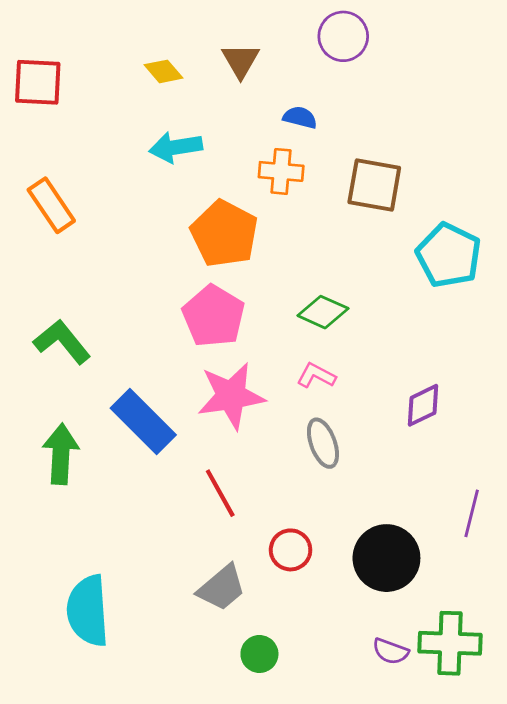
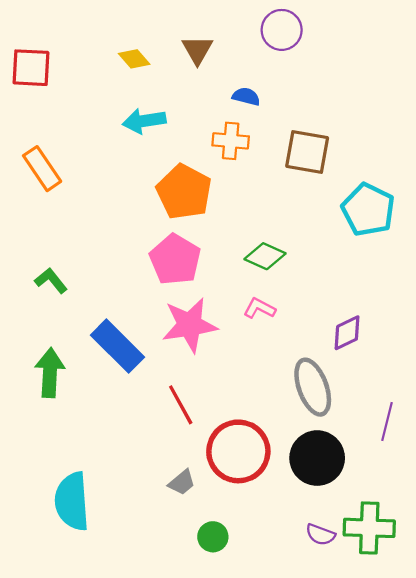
green L-shape: (62, 342) -> (51, 281), size x0.7
gray ellipse: (323, 443) -> (313, 387), moved, size x1.4
red circle: (291, 550) -> (238, 451), size x1.8
gray trapezoid: (222, 588) -> (182, 482), size x0.7

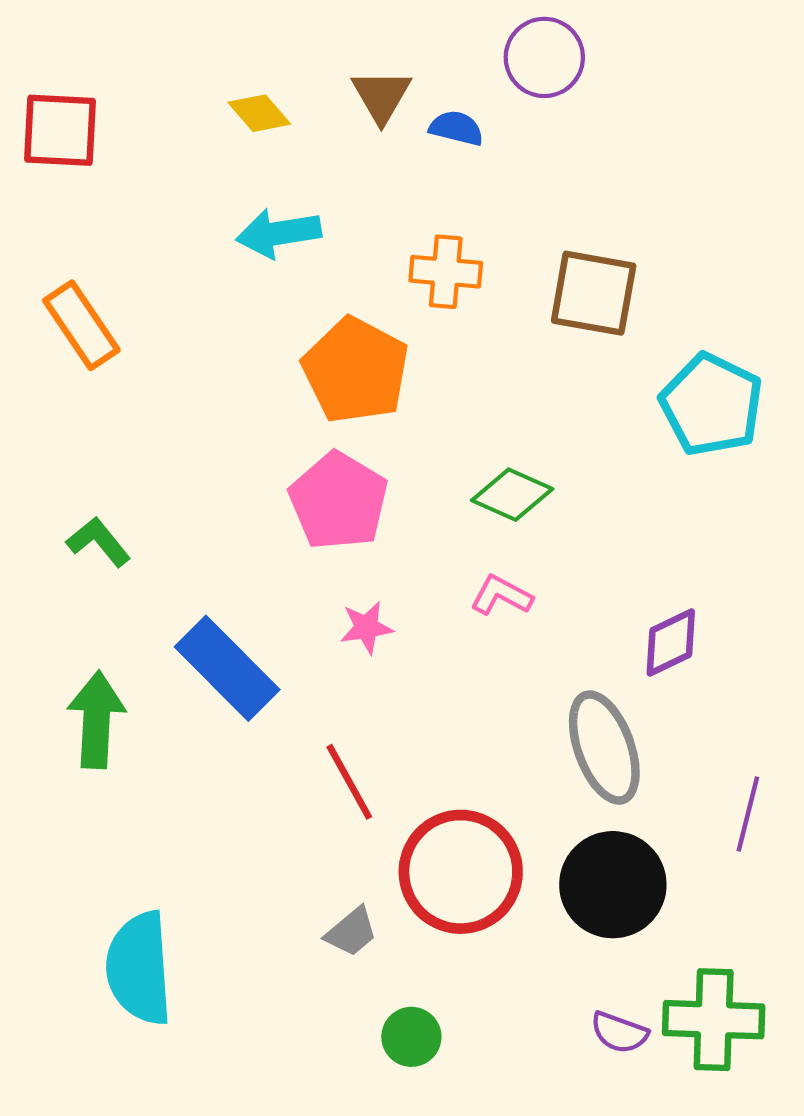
blue semicircle: (246, 96) -> (456, 128), moved
pink star: (190, 325) -> (366, 628), size x0.5

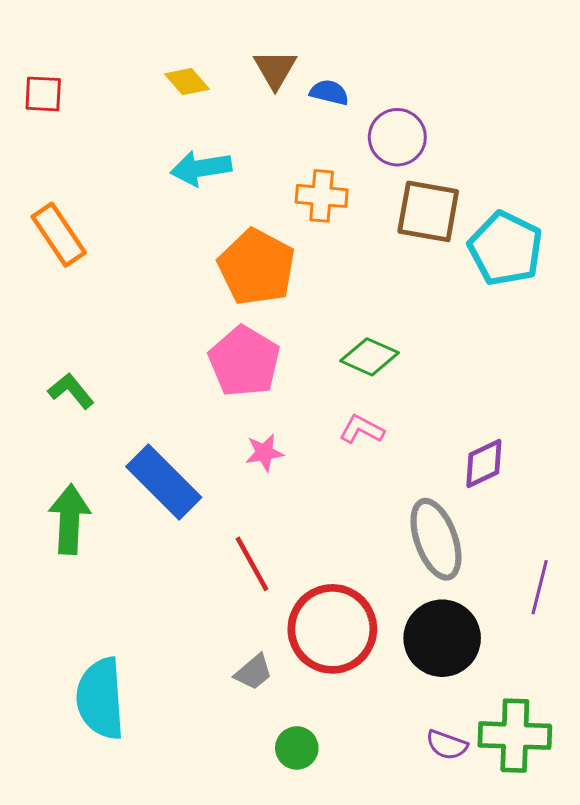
purple circle: (544, 57) -> (397, 137), moved
red square: (60, 130) -> (43, 94), size x0.7
cyan pentagon: (711, 405) -> (506, 249), moved

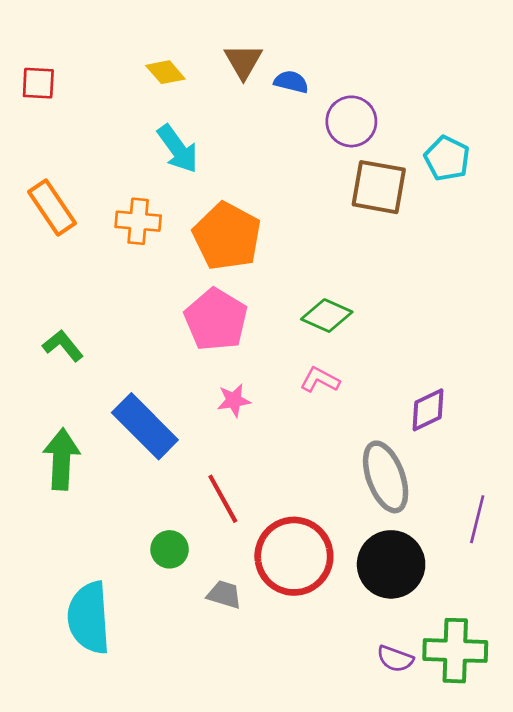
cyan arrow: (201, 168) -> (178, 149), turned -117
orange cross: (322, 196) -> (138, 221), moved
cyan pentagon: (506, 249) -> (447, 158), moved, size x0.7
gray trapezoid: (253, 672) -> (224, 594), turned -123
green circle: (297, 748) -> (170, 549), moved

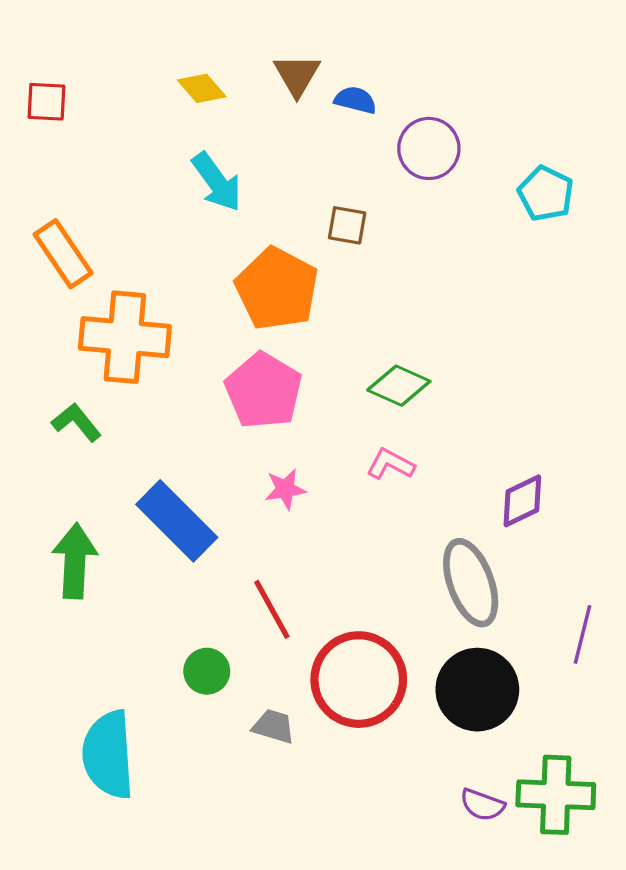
brown square: (379, 187) -> (347, 225), moved, size x0.6
orange cross: (138, 221) -> (125, 337), moved, size x1.6

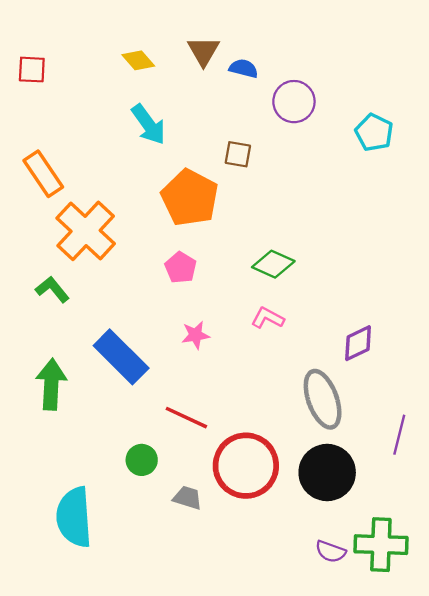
orange cross: (125, 337) -> (86, 231), turned 38
pink pentagon: (264, 391) -> (181, 268), size x0.6
red line: (272, 609) -> (186, 418), turned -36

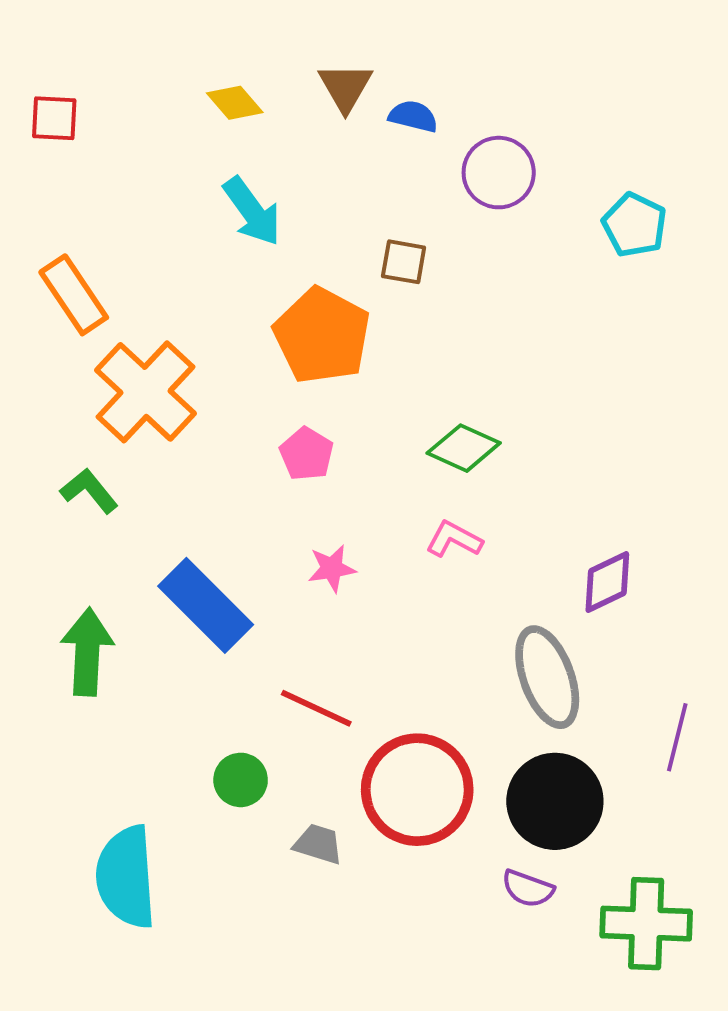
purple semicircle: (331, 551) -> (528, 889), moved

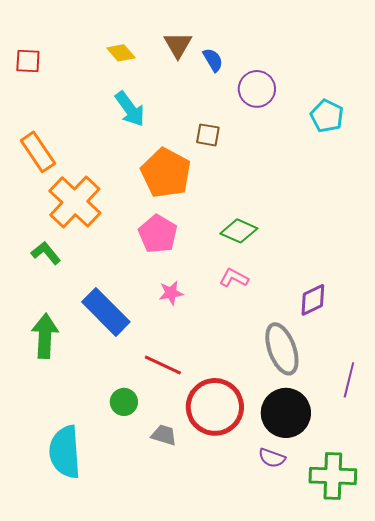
blue semicircle: (413, 116) -> (213, 60), turned 45
pink pentagon: (307, 454) -> (158, 234), size x1.4

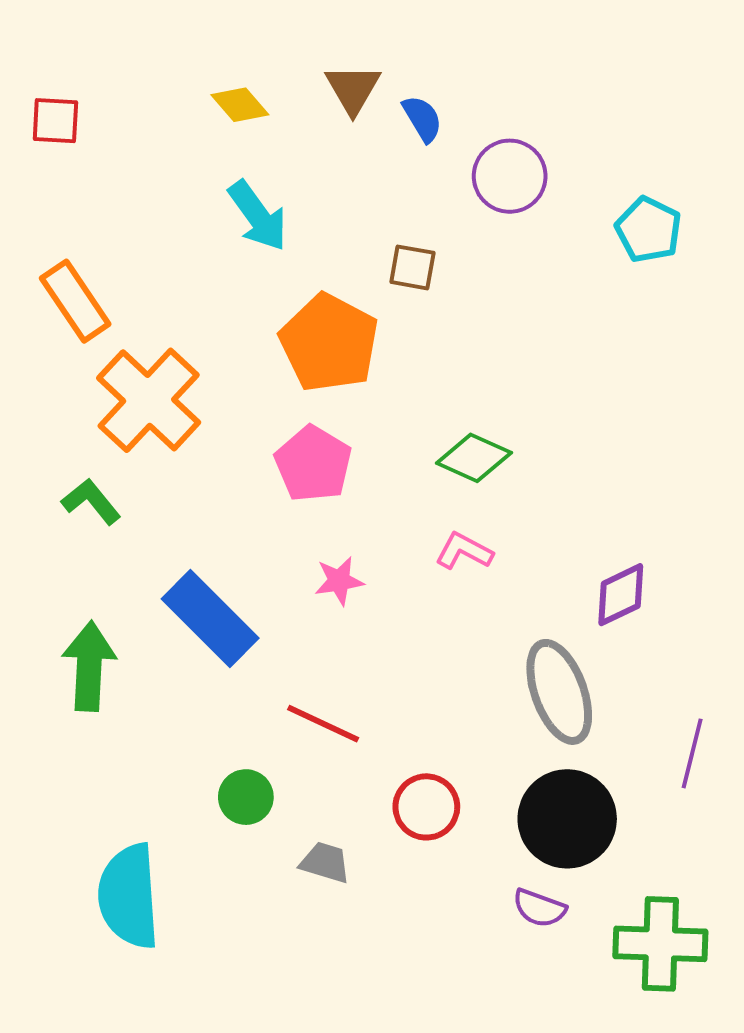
red circle: (215, 407) -> (426, 807), size x0.6

